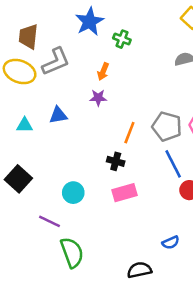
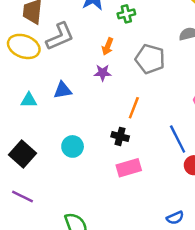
green cross: (122, 39) -> (126, 14), turned -35
gray pentagon: (167, 126) -> (150, 59), moved
cyan circle: (73, 193) -> (73, 146), moved
purple line: (50, 221) -> (23, 197), moved

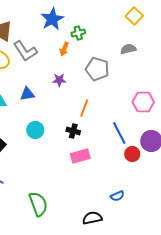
gray L-shape: (60, 36) -> (25, 51), turned 80
orange arrow: (108, 46) -> (64, 49), moved
cyan circle: (73, 146) -> (35, 130), moved

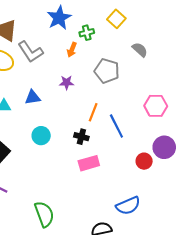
yellow square: (134, 16) -> (116, 19), moved
gray semicircle: (128, 49) -> (140, 50), turned 56
blue line: (119, 133) -> (116, 126), moved
blue semicircle: (117, 196) -> (128, 206), size x1.6

